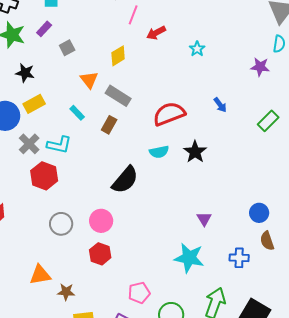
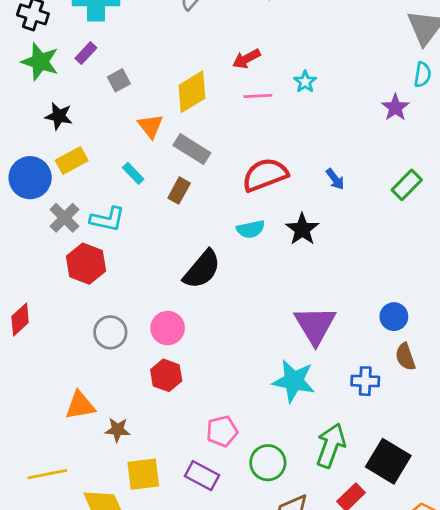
pink line: (133, 15) -> (258, 96), moved, turned 66
yellow diamond: (118, 56) -> (192, 92), size x1.4
purple star: (260, 67) -> (395, 107), turned 30
blue arrow: (220, 105) -> (335, 179), moved
purple triangle: (204, 219) -> (315, 325), size x2.0

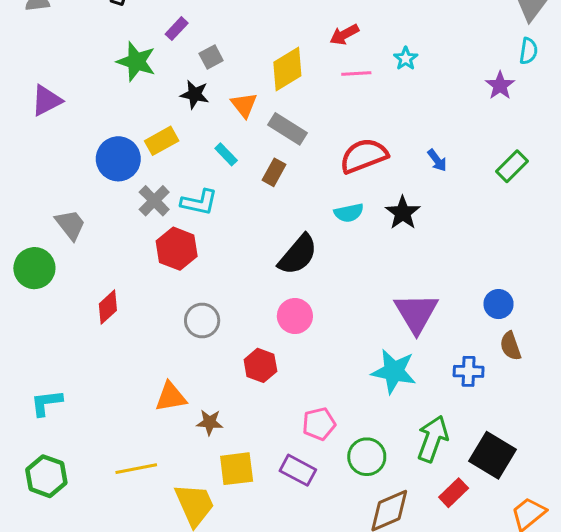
green star: (40, 62) -> (136, 62), moved
black star: (59, 116) -> (195, 94), moved
pink circle: (168, 328) -> (295, 316), moved

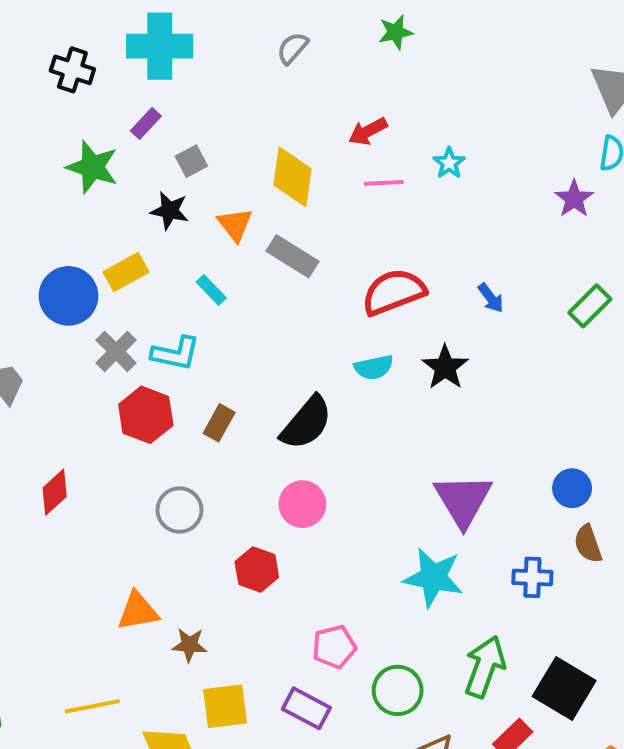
yellow diamond: (287, 69) -> (293, 177), turned -51
brown rectangle: (274, 172) -> (219, 423), moved

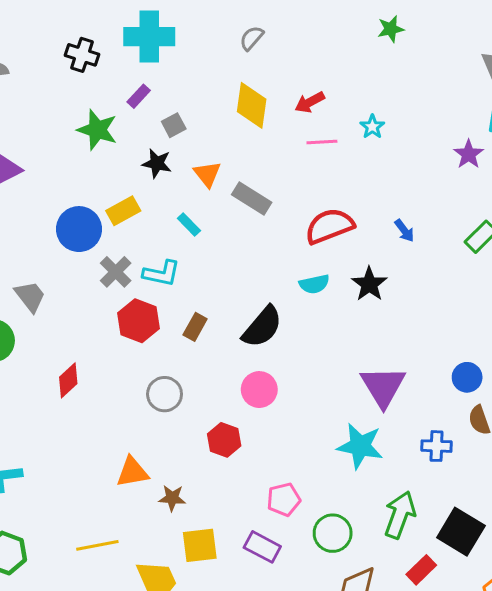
green star: (396, 32) -> (391, 29), moved
yellow diamond: (293, 177) -> (252, 105), moved

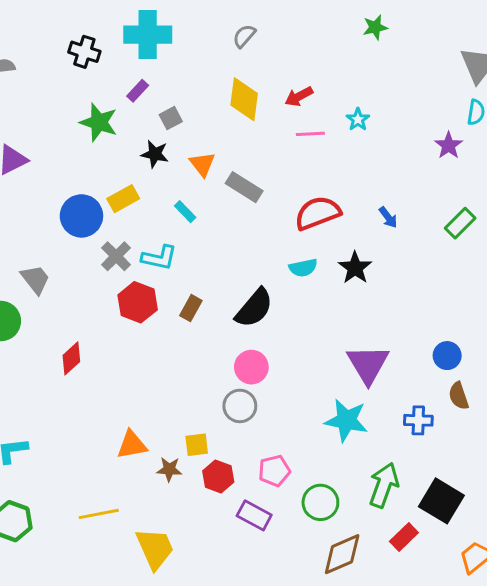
gray circle: (165, 394) -> (240, 406), moved
red hexagon: (224, 440) -> (218, 477), moved
yellow square: (200, 545) -> (197, 445), moved, size x0.7

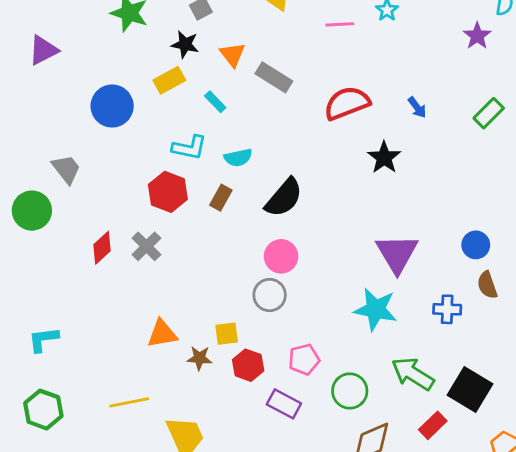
yellow rectangle: (123, 199) -> (169, 80), moved
gray cross: (116, 256) -> (146, 246), moved
cyan semicircle: (303, 268) -> (238, 158), moved
green arrow: (384, 485) -> (413, 374), turned -78

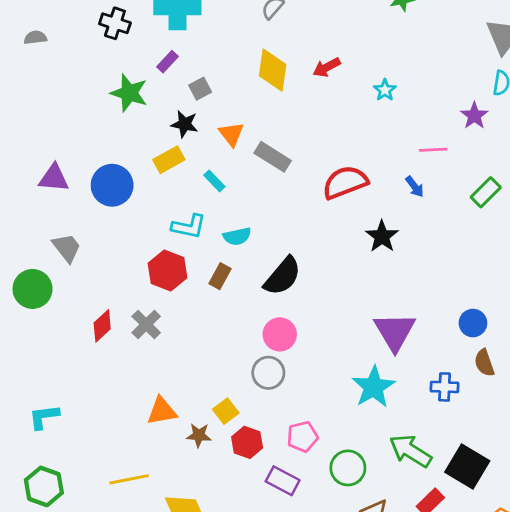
pink line: (340, 24) -> (433, 150), moved
purple triangle: (43, 50) -> (54, 178), moved, turned 32
cyan star: (376, 309) -> (373, 387), turned 30
yellow square: (227, 334) -> (226, 411), turned -30

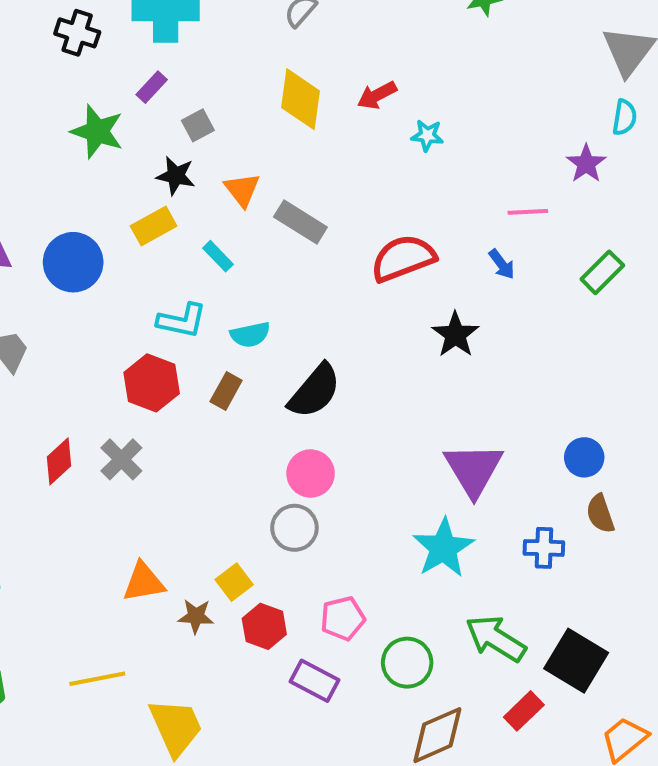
cyan star: (385, 90) -> (427, 135), moved, turned -30

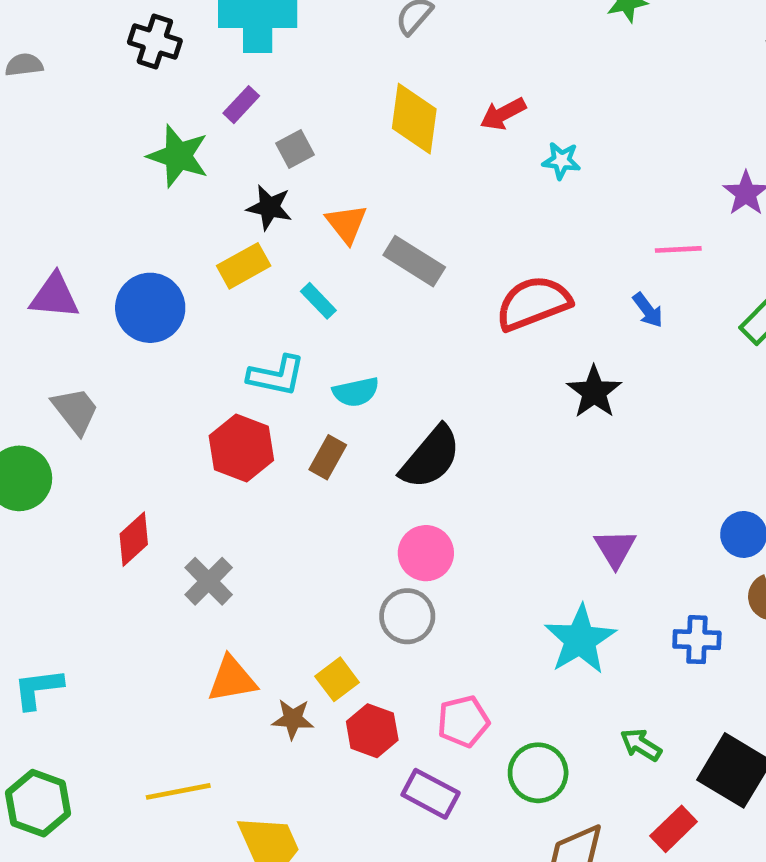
gray cross: (121, 459) -> (209, 581), moved
purple triangle: (474, 469) -> (615, 548), size x0.6
green arrow: (496, 638) -> (641, 745), size x0.6

